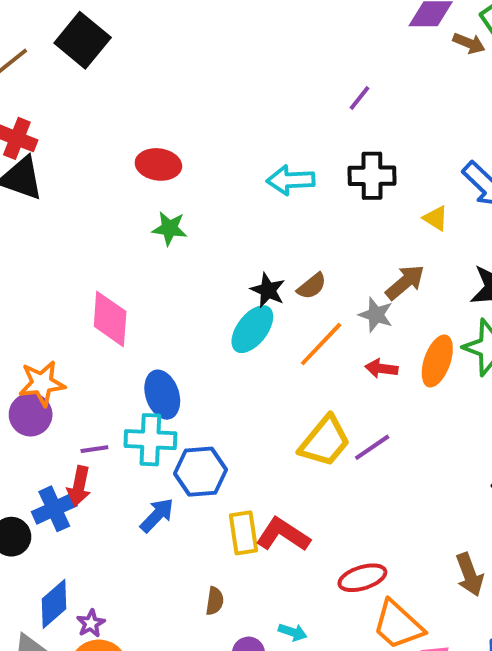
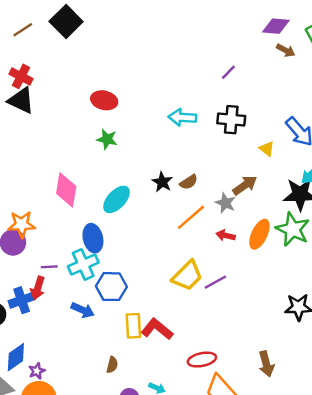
brown arrow: (469, 43) -> (286, 50), moved
cyan ellipse: (252, 329) -> (116, 199), moved
cyan cross: (150, 440) -> (83, 264), turned -32
blue arrow: (157, 515) -> (83, 310), turned 65

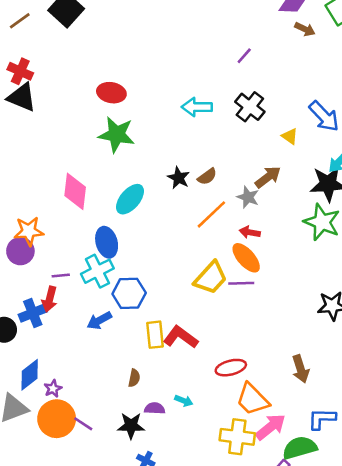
black cross: (231, 120) -> (250, 107), turned 36
green star: (107, 139) -> (117, 135), size x1.6
orange ellipse: (259, 234) -> (246, 258), moved, turned -64
purple line: (215, 282) -> (241, 283), turned 30
blue arrow: (83, 310) -> (99, 320), turned 130

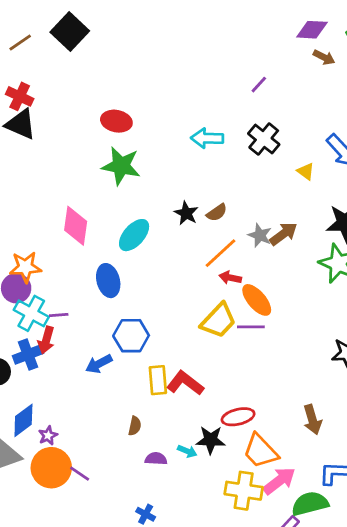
brown arrow: (268, 177) -> (283, 234), moved
red arrow: (250, 232) -> (230, 278), moved
cyan cross: (97, 271) -> (31, 313), moved, turned -36
black star: (131, 426) -> (211, 440), moved

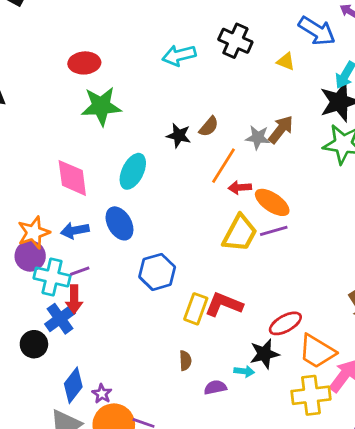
blue arrow: (99, 364) -> (75, 230), moved, turned 32
yellow rectangle: (158, 380) -> (196, 309), turned 40

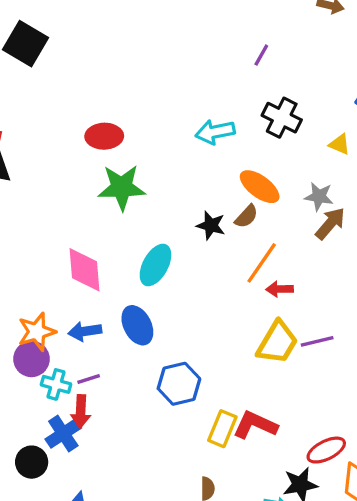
gray star: (258, 137) -> (319, 197), moved
orange ellipse: (272, 202) -> (260, 187), moved
cyan cross: (52, 277) -> (56, 384), size x0.7

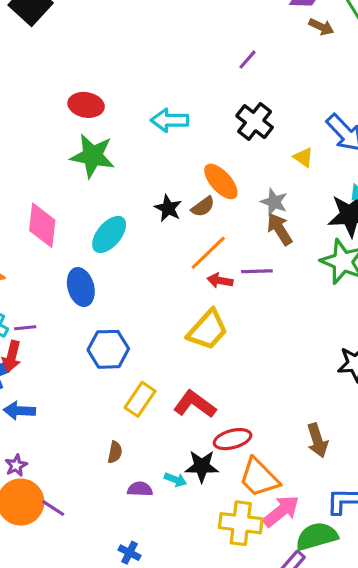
cyan arrow: (215, 132) -> (170, 120), moved
brown arrow: (330, 223) -> (280, 229), turned -84
blue arrow: (85, 331) -> (19, 411), moved
purple line: (317, 341) -> (257, 271), moved
red L-shape: (255, 425) -> (195, 404), moved

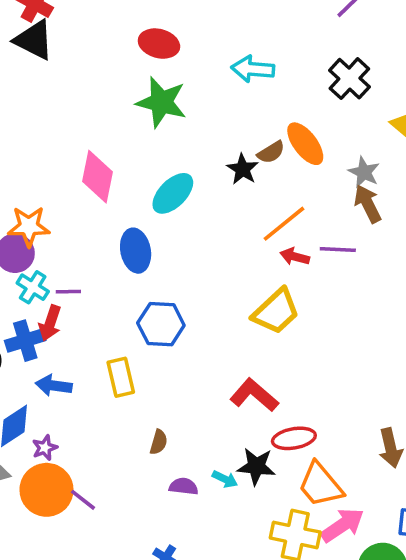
brown semicircle: (203, 207) -> (271, 152), moved
yellow rectangle: (140, 399) -> (121, 377), moved, turned -52

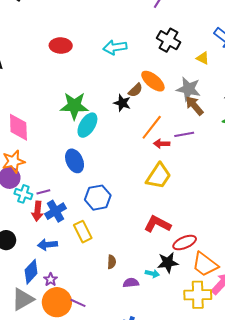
green star: (161, 102) -> (74, 106), moved
gray star: (364, 172) -> (188, 89), size x1.4
pink diamond: (98, 177) -> (18, 127), moved
blue cross: (25, 341) -> (55, 211), moved

